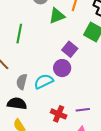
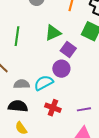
green triangle: (57, 16) -> (53, 33), moved
gray semicircle: (22, 82) -> (22, 84), turned 77
red cross: (59, 114) -> (53, 108), moved

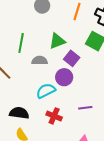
gray semicircle: (22, 84) -> (40, 61), moved
purple line: (84, 109) -> (85, 108), moved

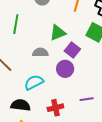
green line: (21, 43) -> (16, 24), moved
cyan semicircle: (46, 91) -> (34, 82), moved
red cross: (54, 116) -> (55, 108), turned -35

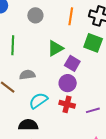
gray semicircle: (40, 52) -> (27, 75), moved
red cross: (55, 108) -> (67, 104), moved, turned 35

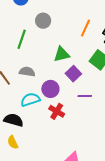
gray circle: (35, 15) -> (43, 21), moved
purple circle: (68, 83) -> (50, 89), moved
purple line: (93, 110) -> (85, 96), moved

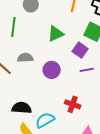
purple square: (73, 74) -> (80, 50), moved
cyan semicircle: (30, 100) -> (45, 120), moved
red cross: (57, 111) -> (73, 104), moved

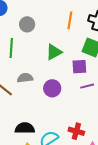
purple square: (80, 50) -> (79, 67), turned -35
red cross: (73, 104) -> (76, 131), moved

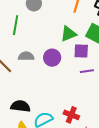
green triangle: (54, 52) -> (68, 34), moved
purple circle: (52, 88) -> (52, 58), moved

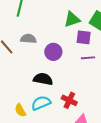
purple circle: (52, 58) -> (53, 52), moved
black semicircle: (20, 106) -> (43, 79), moved

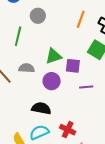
green triangle: (72, 19) -> (54, 56), moved
purple square: (84, 37) -> (73, 66), moved

